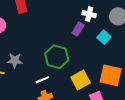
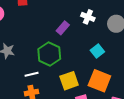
purple rectangle: (78, 29) -> (63, 28), moved
cyan square: (104, 37) -> (97, 51), moved

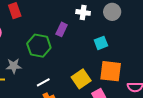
cyan square: (97, 51) -> (101, 43), turned 32
green hexagon: (49, 54) -> (39, 46), moved

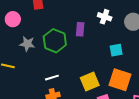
purple rectangle: (62, 29) -> (80, 29), turned -32
gray star: (14, 66) -> (27, 44), moved

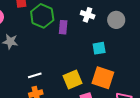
green hexagon: (55, 41) -> (42, 16), moved

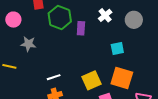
white cross: (88, 15) -> (105, 15), turned 32

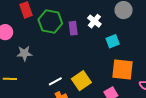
white cross: (105, 15) -> (94, 21), moved
yellow square: (91, 80) -> (81, 81), moved

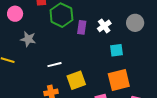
orange square: (123, 69) -> (119, 80), turned -35
white line: (55, 81) -> (54, 65), moved

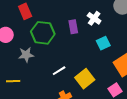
green hexagon: (61, 15) -> (43, 33), moved
cyan square: (117, 50) -> (103, 43), moved

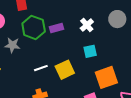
purple rectangle: (73, 27) -> (57, 28), moved, turned 72
yellow square: (85, 79) -> (65, 70), moved

